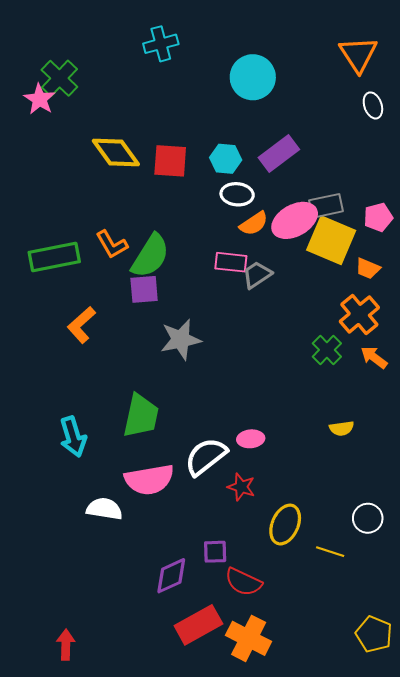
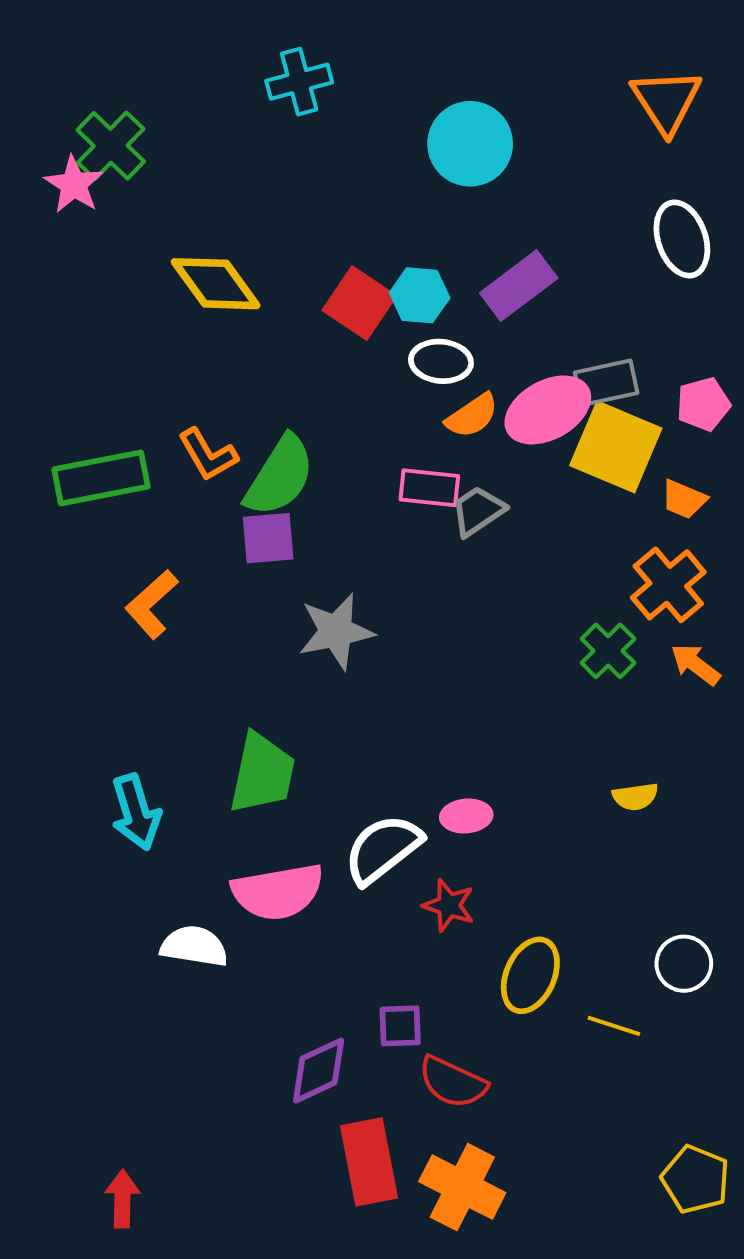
white ellipse: (373, 105) -> (682, 239), moved, size x1.5
red square: (170, 161) -> (359, 303), moved, turned 30
red rectangle: (198, 625) -> (369, 1162), turned -72

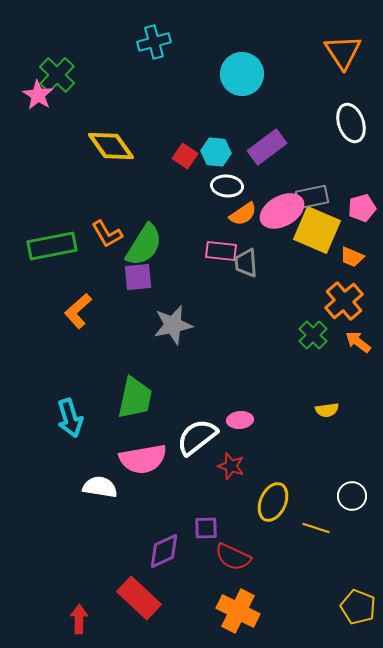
red square: (359, 303) -> (185, 156), size x0.7
gray trapezoid: (478, 511) -> (246, 263), turned -60
red rectangle: (369, 1162) -> (139, 598), moved, turned -36
red arrow: (122, 1199) -> (79, 619), moved

